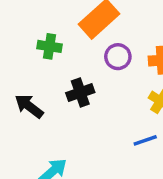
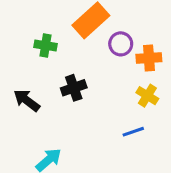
purple circle: (118, 57) -> (121, 44), moved

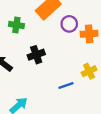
yellow cross: (147, 96) -> (89, 71), moved, turned 32
blue line: (133, 132) -> (66, 85), moved

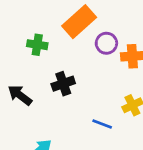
blue line: (66, 85) -> (102, 124), turned 40

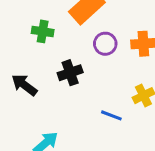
purple circle: (106, 43) -> (105, 44), moved

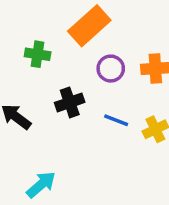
blue line: (111, 115) -> (116, 120), moved

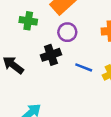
purple circle: (111, 69) -> (67, 32), moved

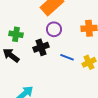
green cross: (28, 21) -> (16, 34), moved

